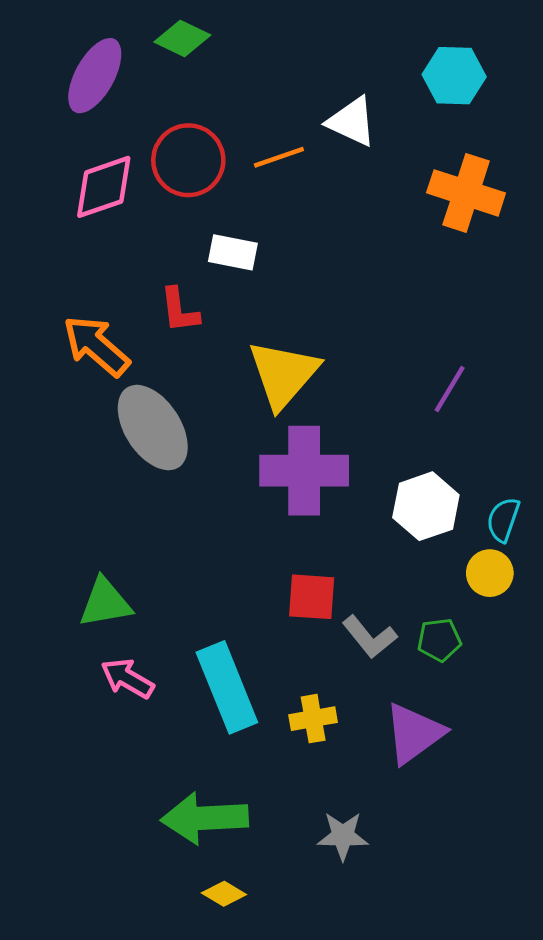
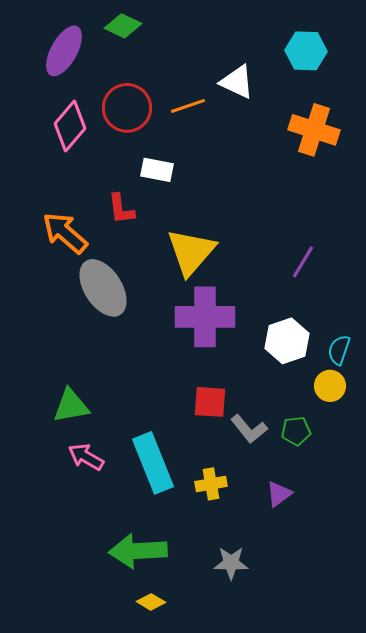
pink diamond: (104, 187) -> (70, 126), turned -30
purple triangle: (414, 733) -> (279, 494), size x0.6

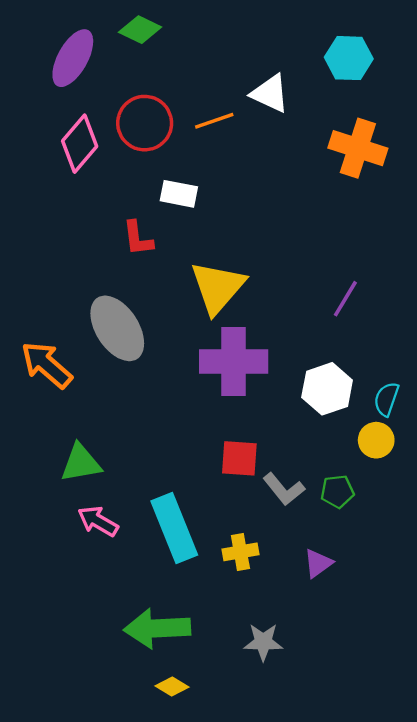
orange arrow: (65, 233) -> (47, 365), moved

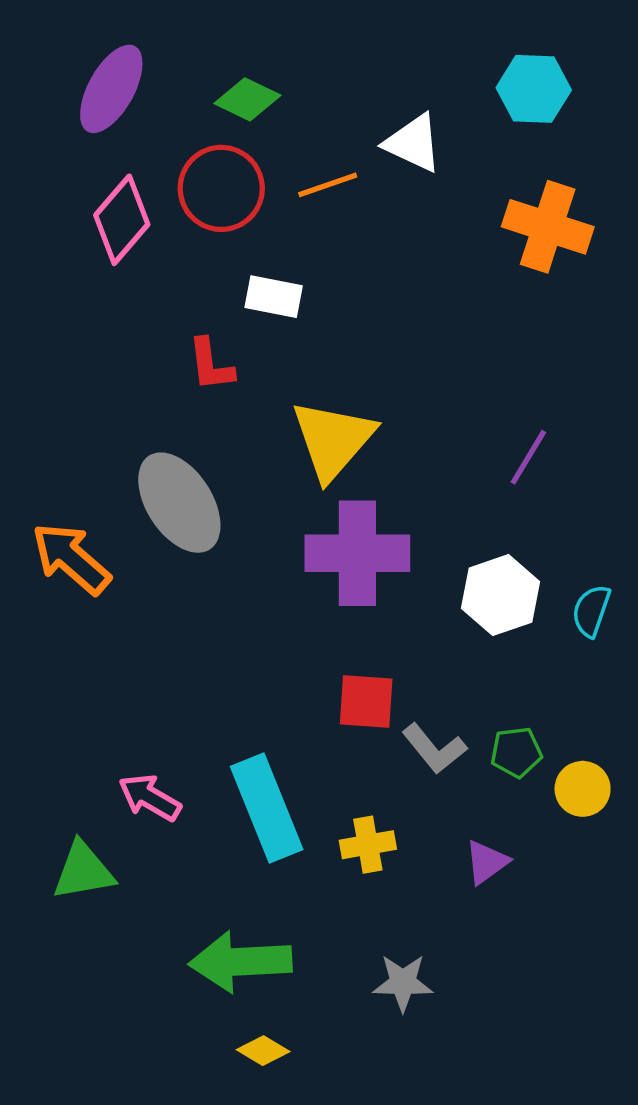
green diamond: (140, 30) -> (247, 99), moved
yellow circle: (376, 440) -> (583, 789), moved
green triangle: (81, 463) -> (83, 871), moved

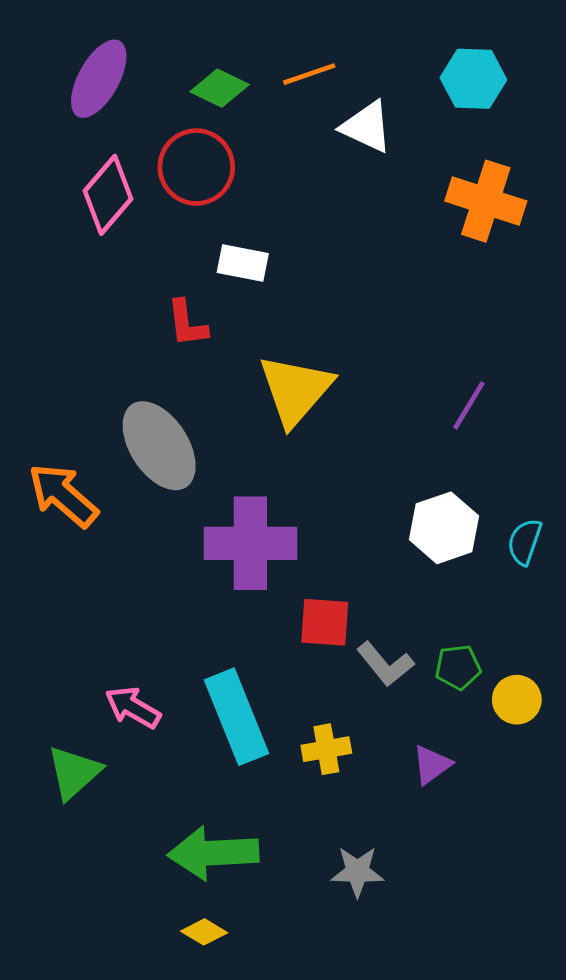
orange line: (328, 185) -> (309, 74), moved
purple cross: (357, 553) -> (250, 543), moved
green triangle: (83, 871) -> (74, 772), turned -32
yellow diamond: (263, 1051) -> (204, 932), moved

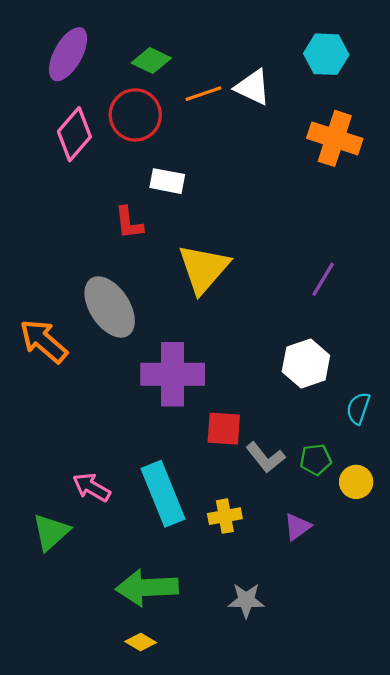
orange line: (309, 74) -> (204, 94), moved
cyan semicircle: (525, 542) -> (358, 408), moved

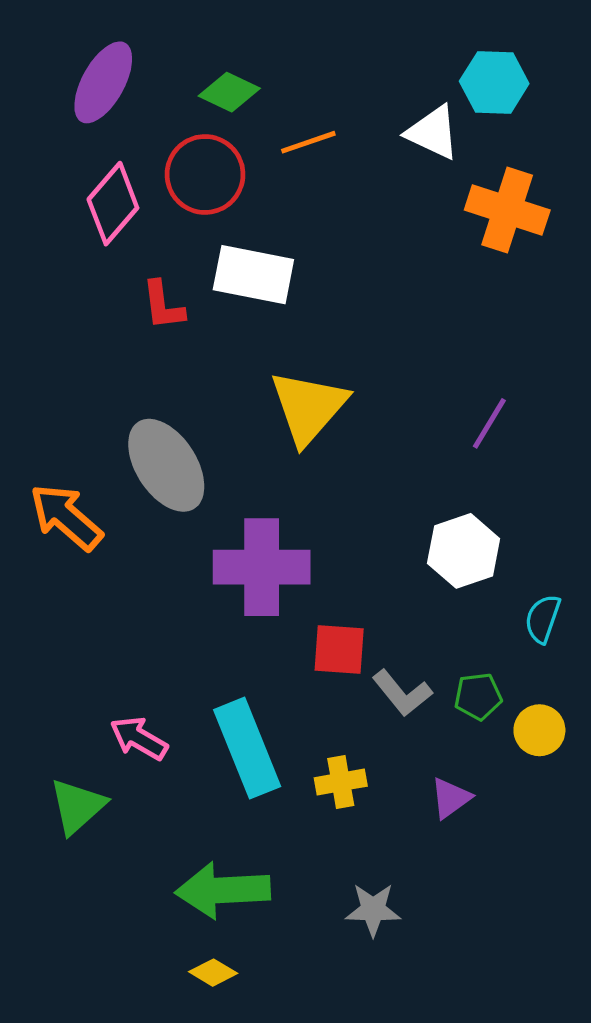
white triangle: (253, 87) -> (433, 132), moved
white rectangle: (167, 181) -> (253, 275), size x1.5
red L-shape: (129, 223) -> (163, 305), moved

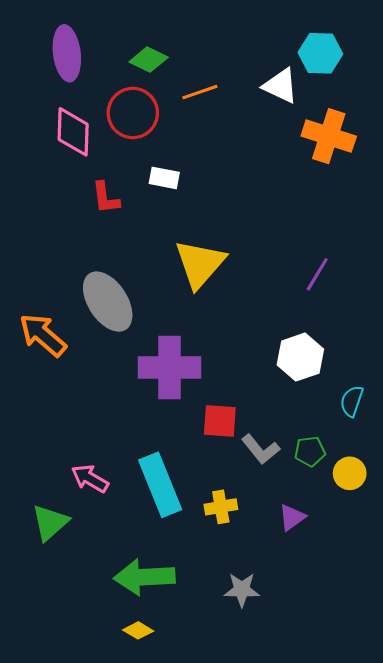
purple ellipse: (103, 82) -> (67, 53), turned -36
pink diamond: (113, 204) -> (73, 132), turned -39
white rectangle: (253, 275) -> (164, 178), size x0.6

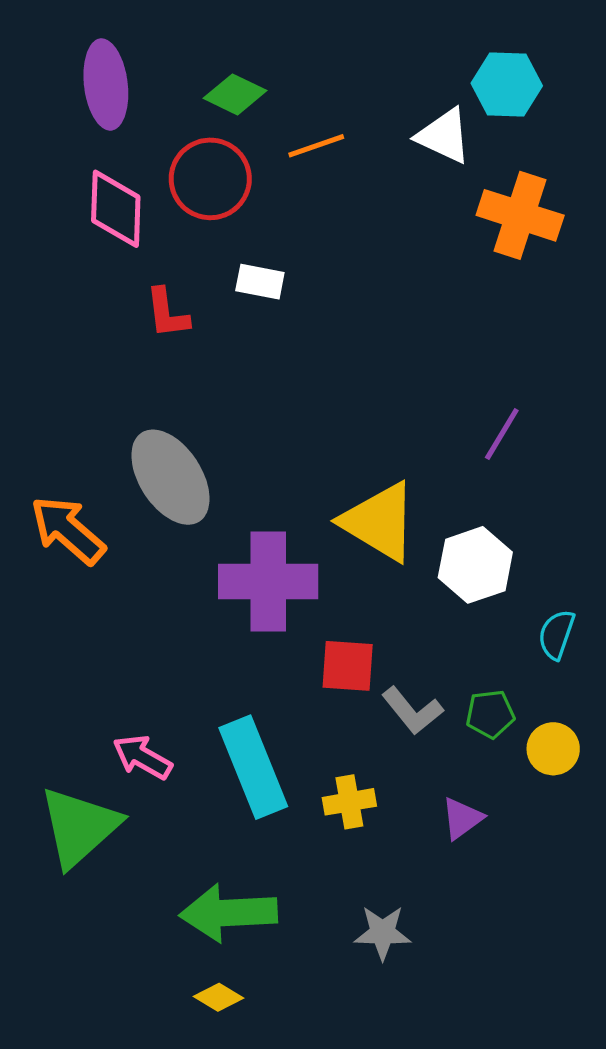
yellow triangle: (200, 264) -> (379, 522), moved, turned -40
green triangle: (50, 523) -> (79, 827), size x1.4

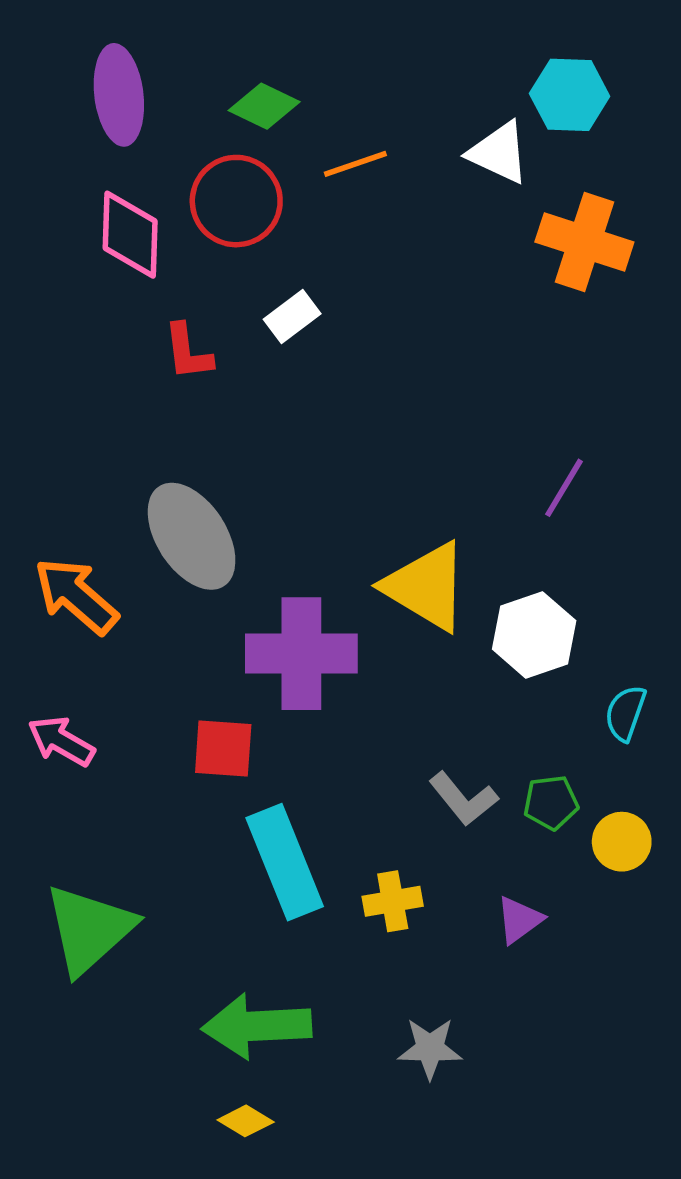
white rectangle: (260, 282) -> (292, 317), turned -48
red square: (348, 666) -> (223, 749), moved
pink arrow: (142, 757) -> (61, 741), moved

